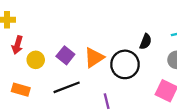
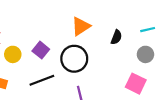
orange triangle: (94, 58) -> (81, 26), moved
black circle: (125, 64) -> (74, 59), moved

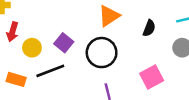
black line: (42, 80) -> (50, 71), moved
pink square: (136, 84) -> (152, 77), moved, turned 36

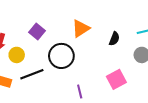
purple square: (64, 43) -> (37, 32), moved
black circle: (102, 53) -> (61, 56), moved

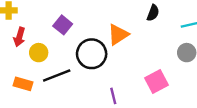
orange triangle: (81, 28) -> (118, 35), moved
black semicircle: (114, 39) -> (153, 13), moved

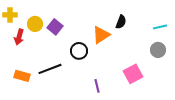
black semicircle: (153, 13) -> (121, 22), moved
yellow circle: (39, 53) -> (35, 24), moved
black circle: (92, 54) -> (79, 51), size x0.7

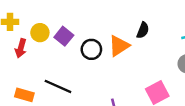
black circle: (79, 51) -> (91, 49), moved
black line: (50, 69) -> (58, 86), turned 45

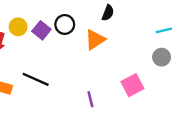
black semicircle: (143, 30) -> (108, 13), moved
black circle: (91, 49) -> (65, 24), moved

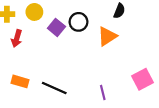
yellow circle: (18, 27) -> (34, 12), moved
black line: (36, 79) -> (54, 88), moved

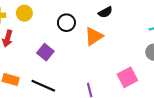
black semicircle: (119, 11) -> (105, 12), turned 40
purple square: (56, 27) -> (45, 52), moved

